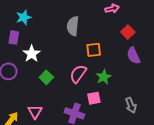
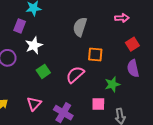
green star: (104, 77) -> (112, 84), moved
pink square: (94, 98) -> (98, 104), moved
pink triangle: (35, 112) -> (34, 104), moved

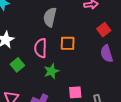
pink semicircle: (75, 75) -> (41, 48), moved, turned -42
green star: (112, 84) -> (51, 71), moved

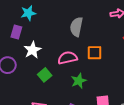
pink semicircle: (41, 48) -> (68, 58), turned 78

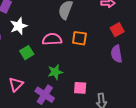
green star: (79, 81) -> (55, 72), moved

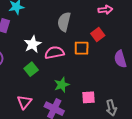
white star: (19, 26) -> (33, 44), moved
red square: (117, 30) -> (98, 35), moved

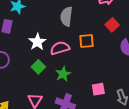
red square: (98, 35) -> (112, 25), moved
green star: (62, 85) -> (63, 74), moved

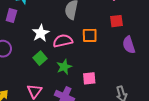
red square: (112, 25) -> (116, 21), turned 32
pink square: (98, 89) -> (89, 78), moved

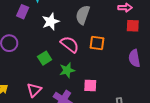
red square: (116, 21) -> (133, 26), moved
white star: (41, 33) -> (51, 22), moved
pink semicircle: (63, 41) -> (70, 44), turned 42

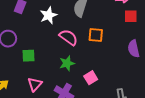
green square: (45, 58) -> (28, 56), moved, turned 32
pink square: (90, 86) -> (91, 78), turned -32

